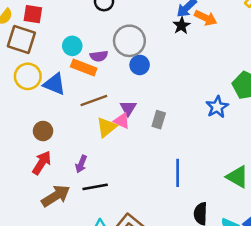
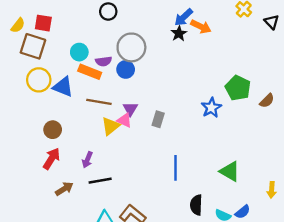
blue circle: (140, 65) -> (126, 69), moved
brown line: (94, 101) -> (99, 102), turned 30
brown arrow: (56, 196) -> (64, 189), size x0.7

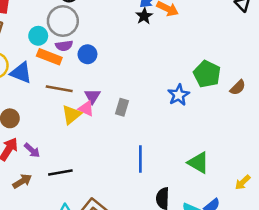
gray circle: (131, 47) -> (63, 21), moved
purple arrow: (87, 160) -> (32, 150), moved, turned -70
yellow arrow: (272, 190) -> (243, 182), turned 42

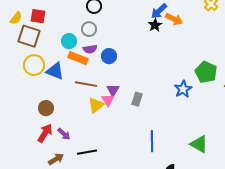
gray circle: (63, 21) -> (89, 29), size x0.6
pink triangle: (86, 108) -> (108, 100), turned 32

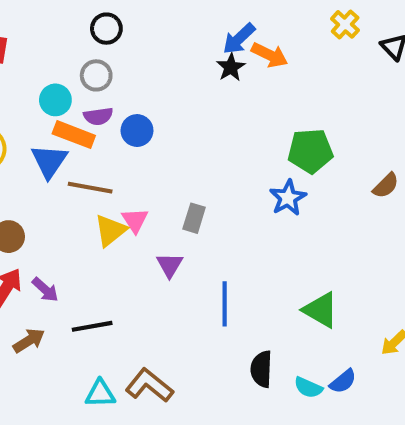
blue triangle: (55, 71) -> (49, 161), moved, turned 42
green pentagon: (206, 72) -> (310, 151), moved, turned -30
purple triangle: (113, 90) -> (170, 265), moved

